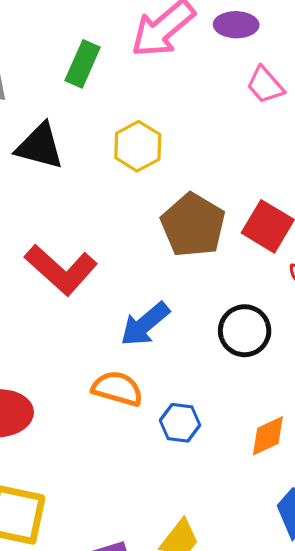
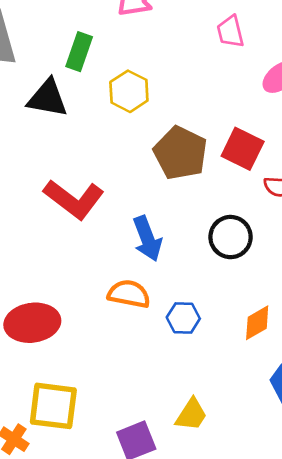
green rectangle: (83, 64) -> (79, 52), moved
pink trapezoid: (265, 85) -> (230, 32), turned 32
blue arrow: (145, 324) -> (147, 239), turned -66

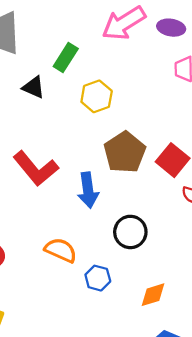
black triangle: (48, 98) -> (34, 87), size x0.7
black circle: (231, 237) -> (130, 232), moved
blue arrow: (147, 239) -> (88, 190), moved

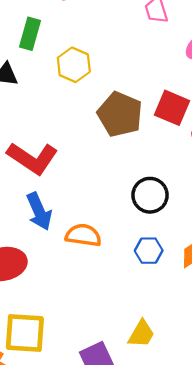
blue arrow: (88, 190) -> (39, 211), moved
blue hexagon: (98, 278) -> (149, 251), moved

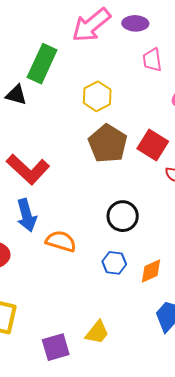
green rectangle: (30, 34) -> (42, 64), size x1.4
yellow hexagon: (74, 65) -> (97, 96), moved

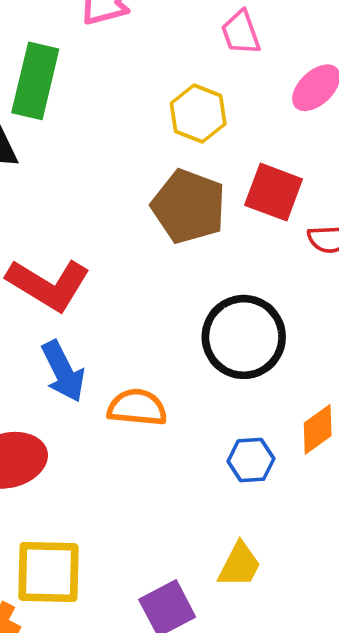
yellow hexagon: (97, 96) -> (198, 114), moved
black circle: (123, 216) -> (244, 337), size x1.4
blue hexagon: (114, 263) -> (251, 460), moved

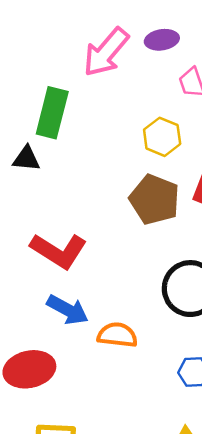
blue arrow: (63, 371) -> (68, 310), turned -36

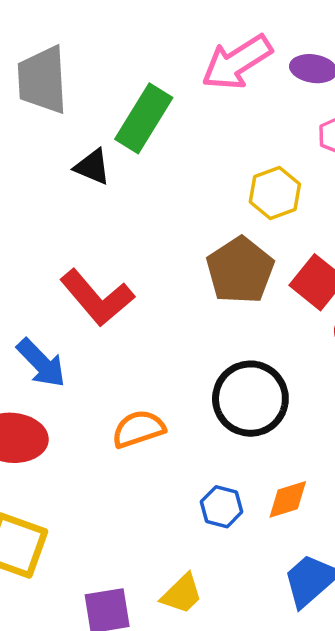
blue arrow: (68, 310) -> (41, 363), moved
orange semicircle: (117, 335) -> (138, 429), turned -42

